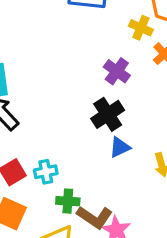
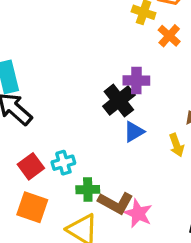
purple cross: (117, 71) -> (136, 81), moved, turned -30

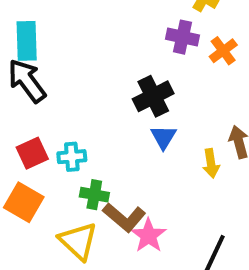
orange cross: (169, 36) -> (223, 51), moved
purple cross: (136, 81) -> (182, 37), moved
blue triangle: (134, 132) -> (163, 137), turned -40

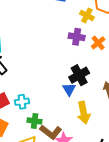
black cross: (153, 96) -> (79, 75), moved
yellow arrow: (211, 163) -> (84, 113), moved, size x1.5

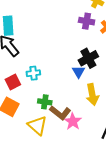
cyan cross: (22, 102) -> (33, 73), moved

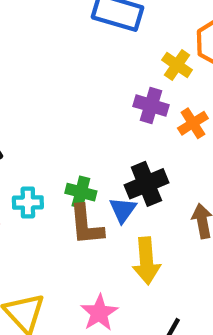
green cross: (45, 102) -> (81, 192), moved
brown L-shape: (60, 113) -> (86, 225), moved, turned 40

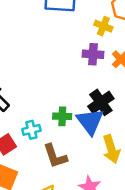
blue triangle: (123, 210) -> (90, 121), size x1.6
brown L-shape: (86, 225) -> (55, 156), moved

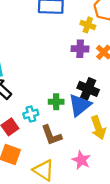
black cross: (101, 102) -> (88, 89), turned -30
blue triangle: (90, 121) -> (80, 105), turned 30

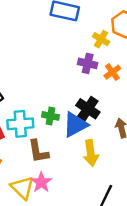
cyan cross: (31, 114) -> (20, 124), size x1.5
pink star: (81, 160) -> (41, 182), moved

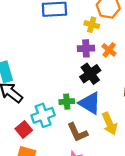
black cross: (88, 109) -> (90, 74), moved, turned 36
blue triangle: (75, 125) -> (90, 103), turned -45
brown L-shape: (38, 151) -> (77, 132), moved

